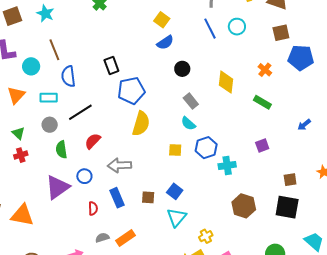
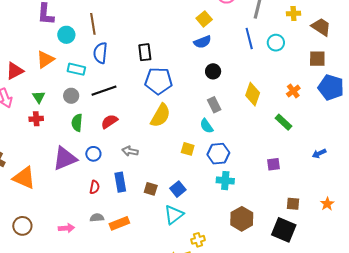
gray arrow: (119, 165) -> (130, 151), size x0.7
cyan cross: (227, 165) -> (225, 181), moved

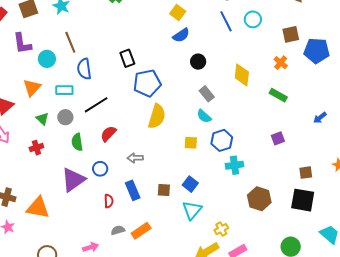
brown square: (317, 59) -> (291, 34), moved
green triangle: (39, 97) -> (42, 119), moved

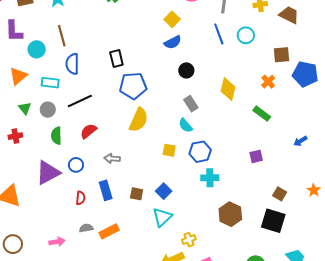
brown square: (306, 173) -> (280, 194), turned 32

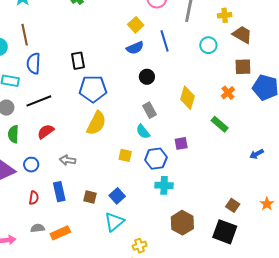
brown trapezoid: (289, 15) -> (242, 35), moved
blue line: (219, 34) -> (165, 41), moved
purple square: (256, 156) -> (181, 143), moved

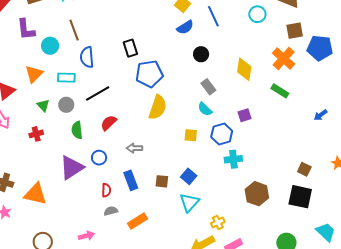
orange cross: (228, 93) -> (284, 58), size x1.6
gray semicircle: (38, 228) -> (111, 211), moved

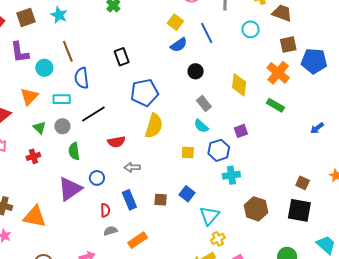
black rectangle: (130, 48) -> (122, 57), moved
red semicircle: (109, 123) -> (116, 142), moved, turned -144
cyan triangle: (189, 202) -> (209, 216), moved

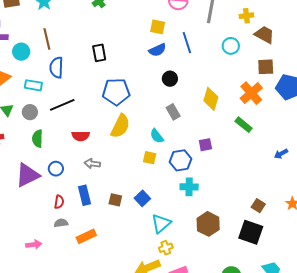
yellow square: (175, 22) -> (158, 27), turned -35
cyan semicircle: (201, 126) -> (157, 136), moved

